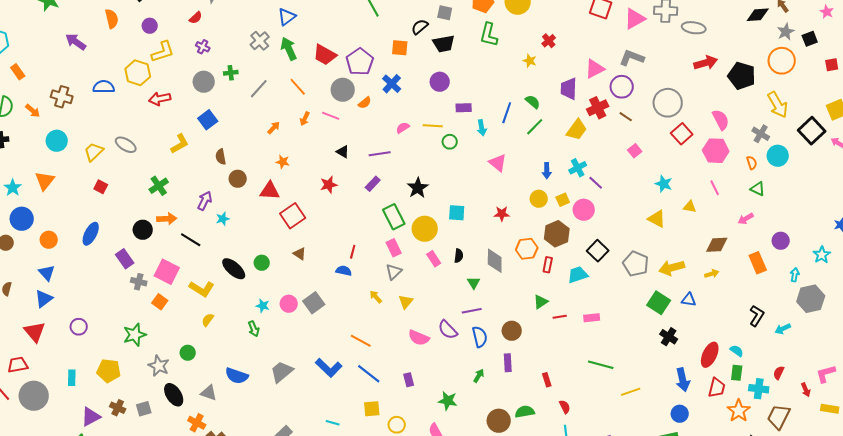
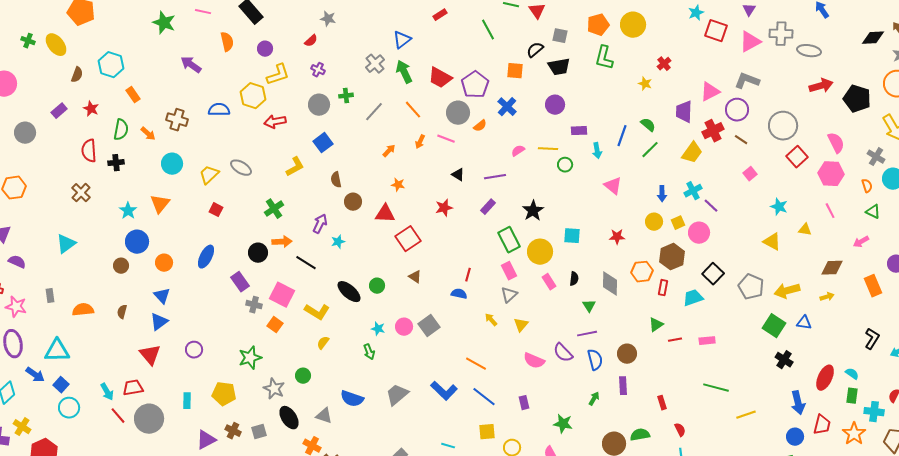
red trapezoid: (717, 388) -> (822, 425), moved

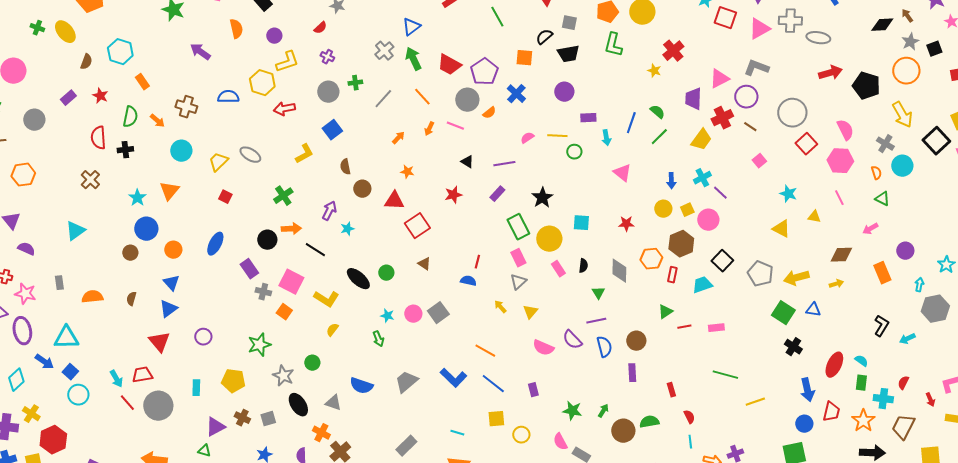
red cross: (664, 64) -> (673, 51), size x1.5
green arrow: (594, 399) -> (603, 411), moved

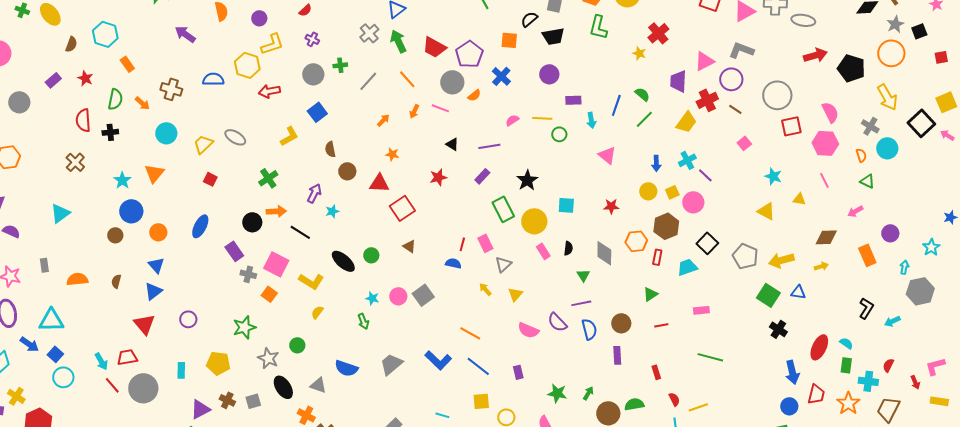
red square: (806, 144) -> (791, 126), turned 30
pink rectangle: (518, 258) -> (485, 243), moved
red line: (684, 327) -> (661, 325), moved
yellow line: (755, 402) -> (698, 407), moved

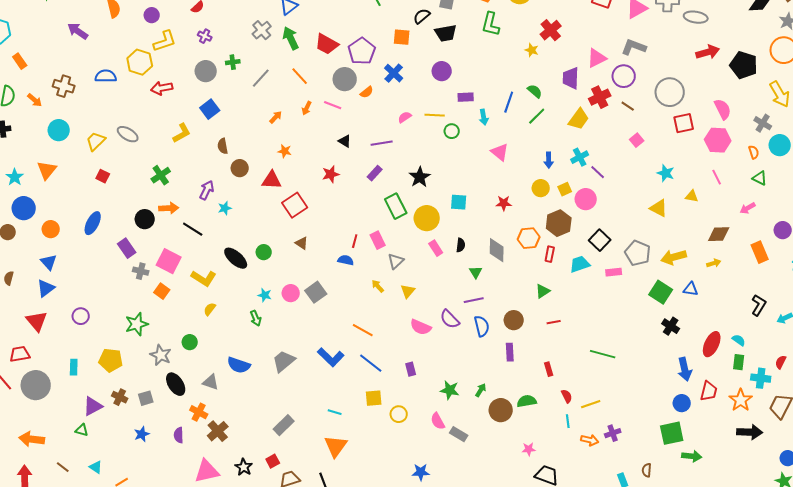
pink rectangle: (701, 310) -> (614, 272), moved

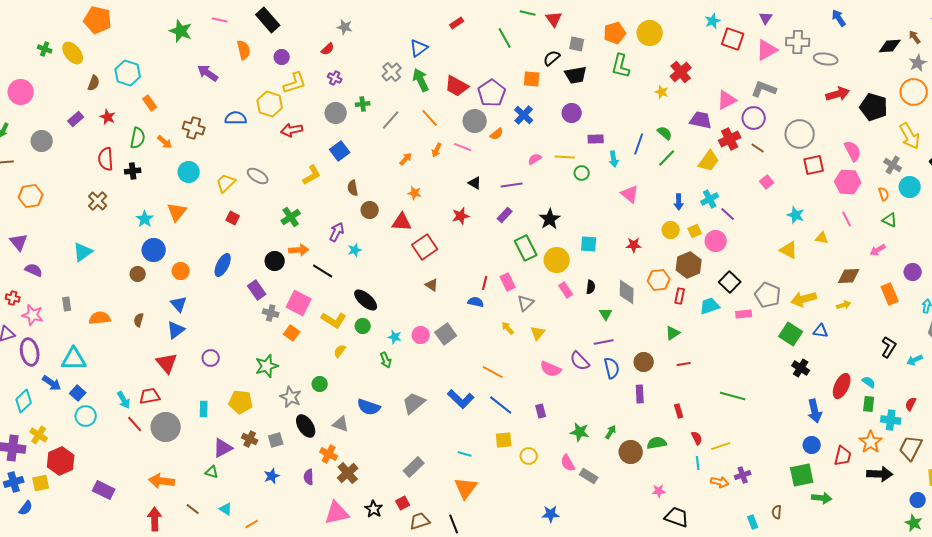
purple trapezoid: (571, 78) -> (701, 120), turned 100
green circle: (264, 252) -> (363, 326), moved
red trapezoid: (709, 391) -> (843, 456), moved

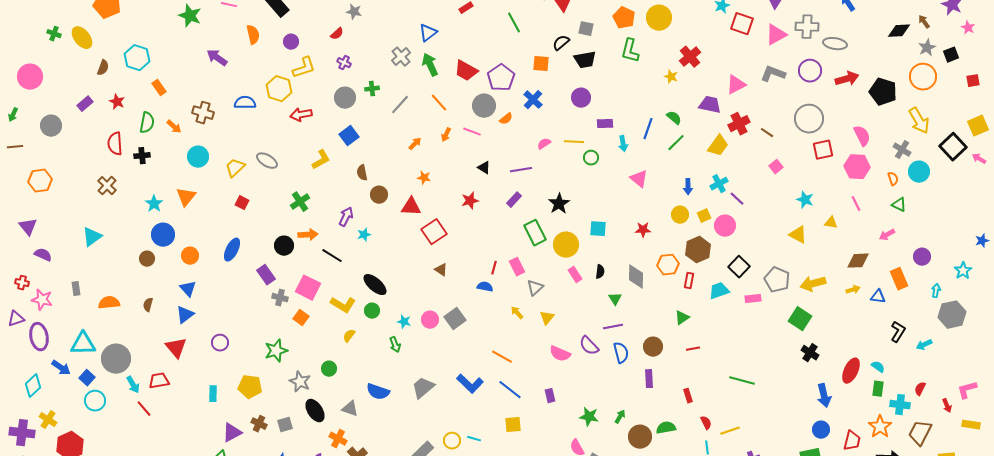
orange pentagon: (615, 33) -> (624, 18), turned -30
purple circle: (754, 118) -> (810, 71), moved
blue triangle: (821, 331) -> (878, 297), moved
gray circle: (166, 427) -> (116, 359), moved
yellow circle: (529, 456) -> (452, 441), moved

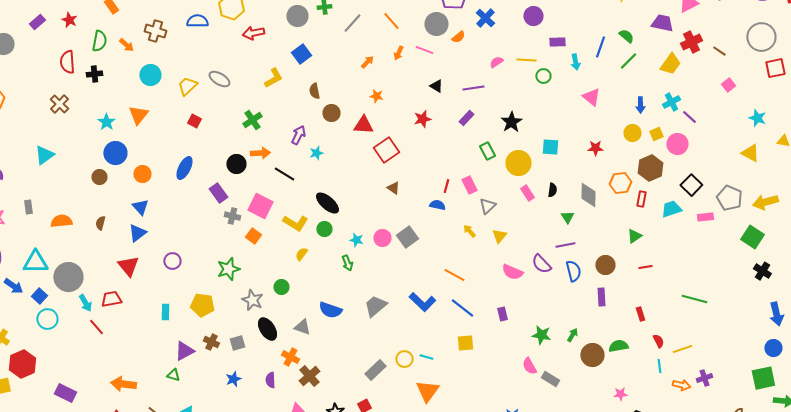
green rectangle: (535, 233) -> (487, 151), size x0.7

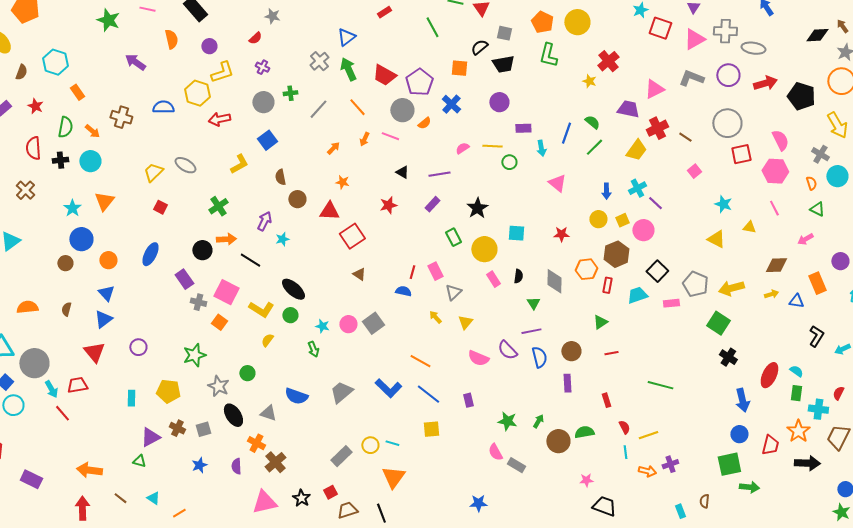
cyan circle: (150, 75) -> (90, 161), moved

